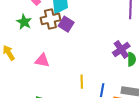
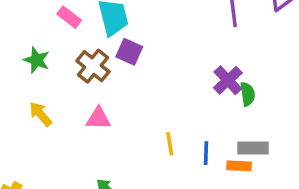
brown cross: (50, 19) -> (93, 66), moved, turned -30
green star: (24, 22) -> (37, 60), moved

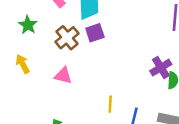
purple square: (129, 52) -> (95, 33), turned 36

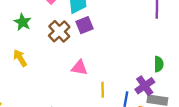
purple cross: (161, 68) -> (145, 86), moved
pink triangle: (63, 76) -> (79, 68), moved

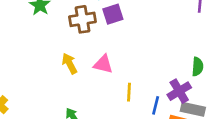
brown cross: (59, 31) -> (82, 19), turned 30
yellow arrow: (20, 58) -> (70, 63), moved

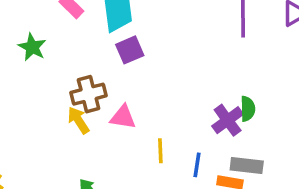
brown cross: (82, 19) -> (89, 94), moved
purple cross: (179, 91) -> (228, 120), moved

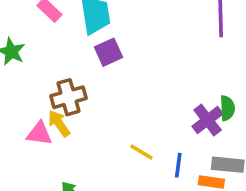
pink triangle: (123, 117) -> (39, 134), moved
yellow line: (160, 151) -> (141, 152), turned -55

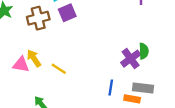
brown cross: (69, 97) -> (38, 18), moved
yellow line: (141, 152) -> (59, 69), moved

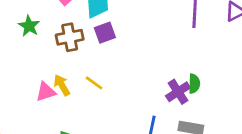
pink triangle: (21, 65) -> (46, 92), turned -30
yellow line: (59, 69) -> (94, 83), moved

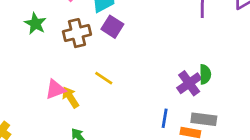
purple square: (105, 33) -> (112, 27), turned -35
yellow arrow: (62, 85) -> (70, 97), moved

